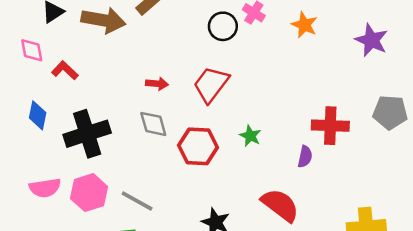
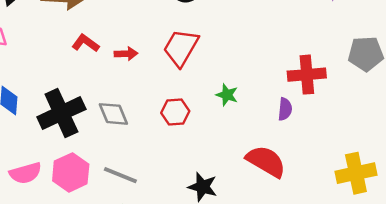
red L-shape: (65, 70) -> (85, 43), moved
gray diamond: (153, 124) -> (113, 114), moved
red hexagon: (198, 146) -> (175, 112), size x0.7

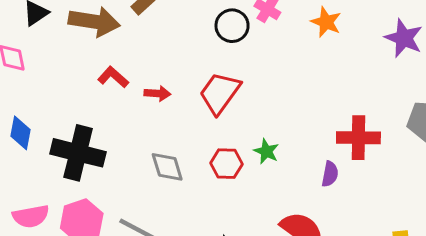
red hexagon: (175, 112) -> (226, 164), moved
black cross: (61, 113) -> (78, 153), turned 33
gray diamond: (113, 114) -> (167, 167), moved

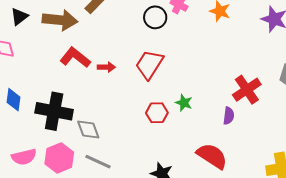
red L-shape: (113, 77) -> (75, 58), size x1.4
red cross: (358, 138) -> (247, 90), turned -32
gray diamond: (167, 167) -> (88, 130), moved

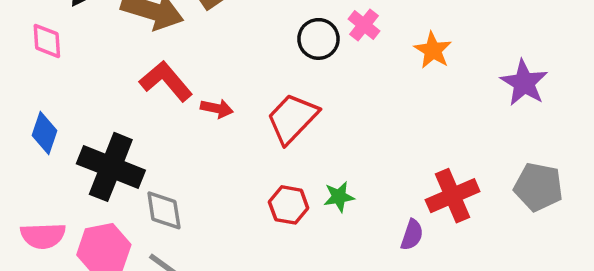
green star: (184, 103) -> (339, 197), turned 30

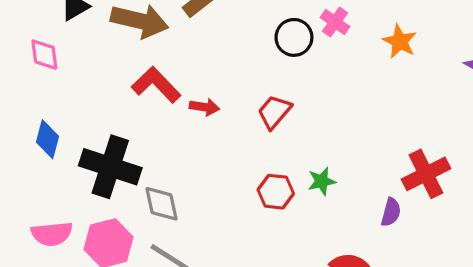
red trapezoid: (292, 118) -> (274, 112), size x0.7

